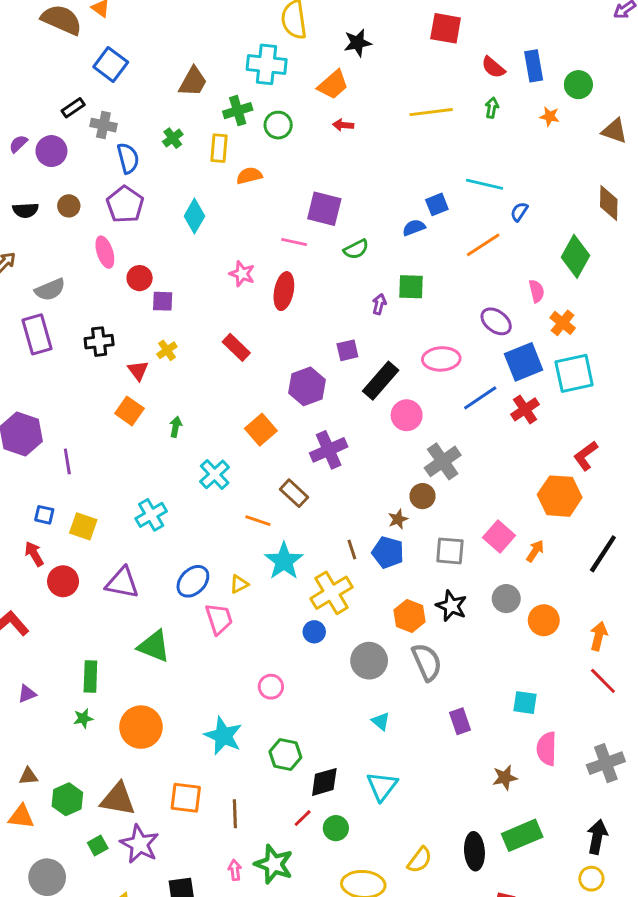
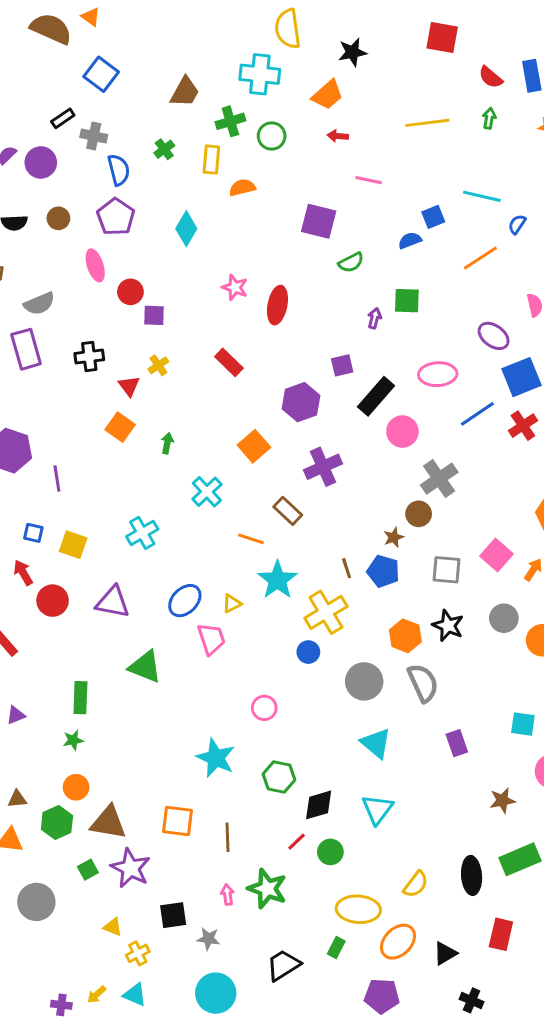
pink line: (294, 242) -> (369, 180), moved
cyan triangle: (381, 721) -> (376, 743), size x1.6
orange circle: (141, 727) -> (76, 787), moved, size x0.6

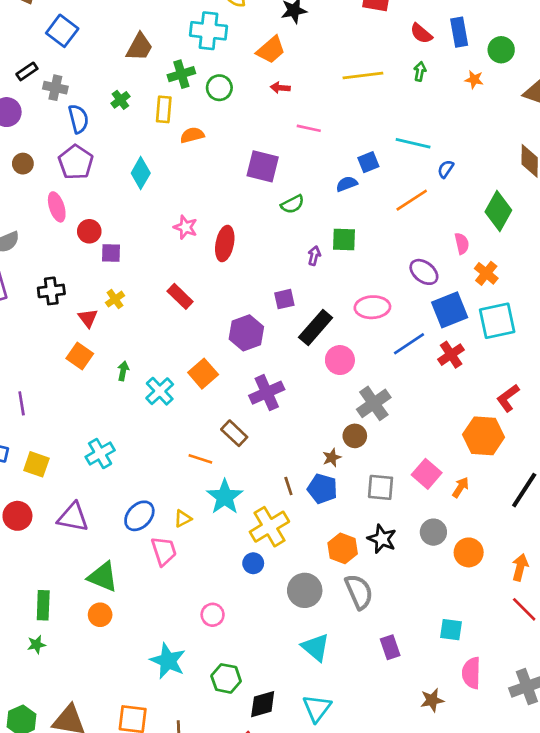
cyan cross: (207, 492) -> (160, 391), moved
orange circle: (76, 787) -> (100, 615), moved

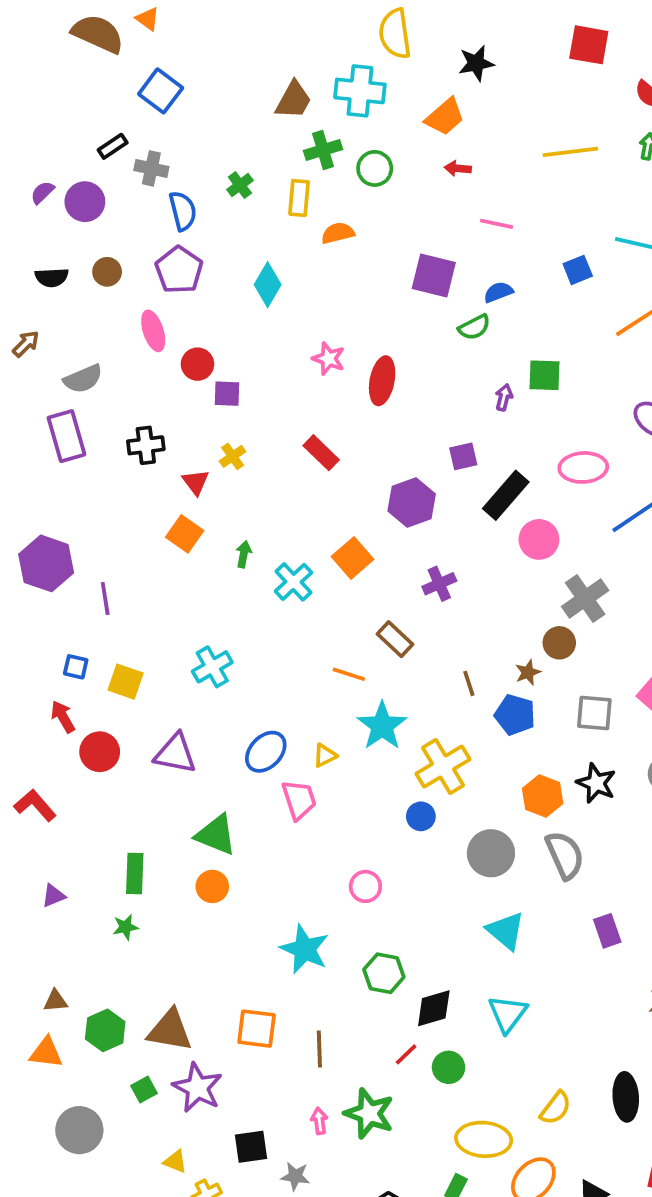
brown trapezoid: (139, 47) -> (293, 100), moved
blue semicircle: (347, 184) -> (498, 292), moved
purple cross: (267, 393) -> (439, 584), size x0.7
brown line: (288, 486) -> (469, 683), moved

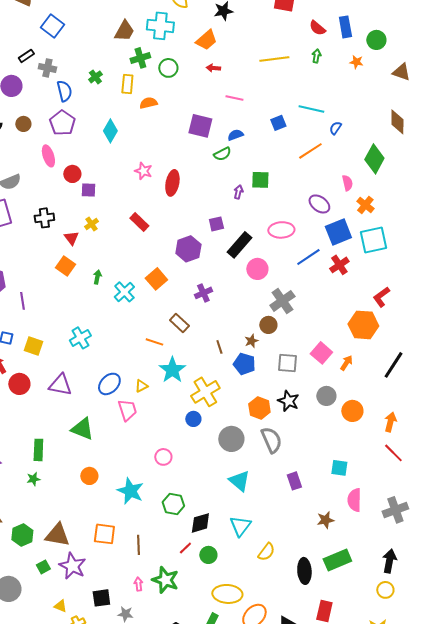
orange circle: (212, 886) -> (89, 476), moved
yellow semicircle: (556, 1108) -> (266, 552), moved

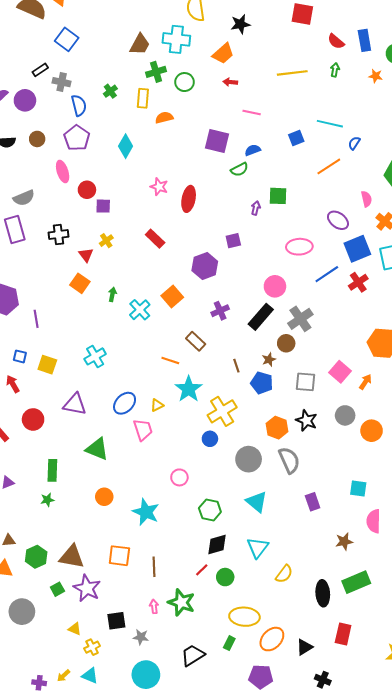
black rectangle: (239, 245) -> (261, 317), moved
red circle: (19, 384) -> (33, 419), moved
green hexagon: (173, 504) -> (210, 510), moved

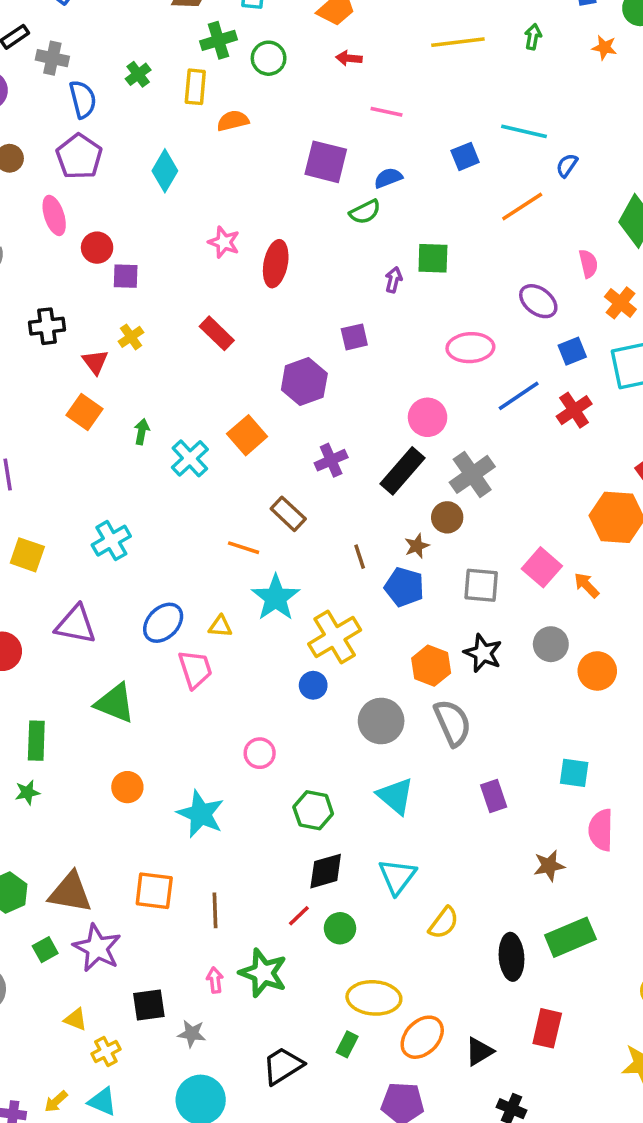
blue square: (357, 249) -> (572, 351), size x0.6
orange arrow: (365, 382) -> (587, 585), turned -77
yellow triangle: (157, 405) -> (220, 626), turned 32

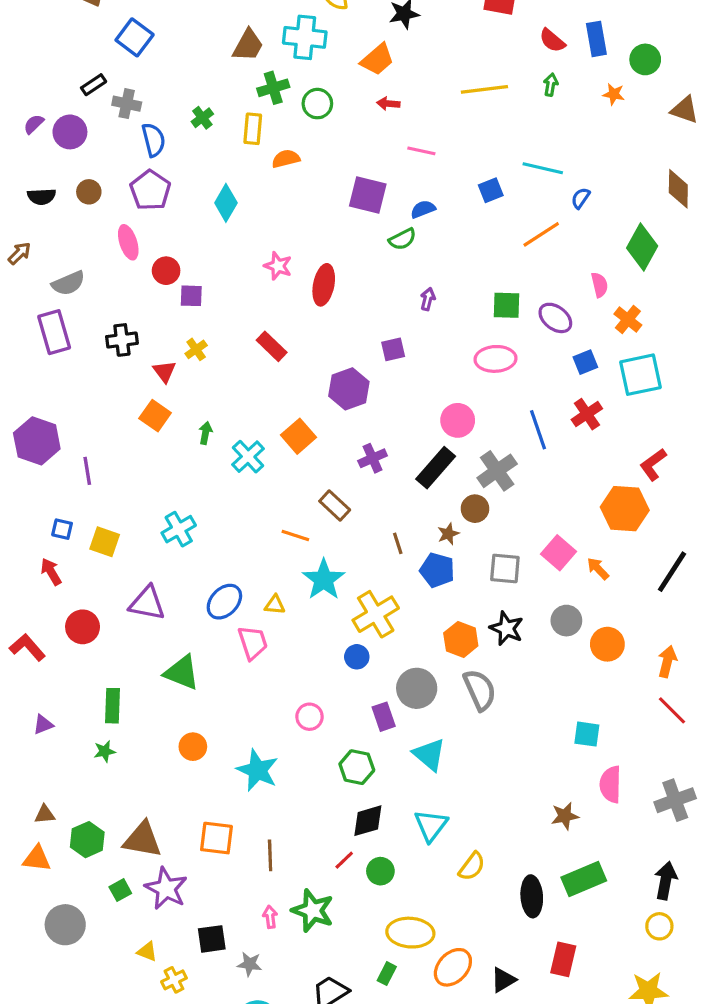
green square: (433, 258) -> (507, 305), moved
blue line: (519, 396) -> (538, 430), moved, turned -75
purple rectangle: (494, 796) -> (384, 717), moved

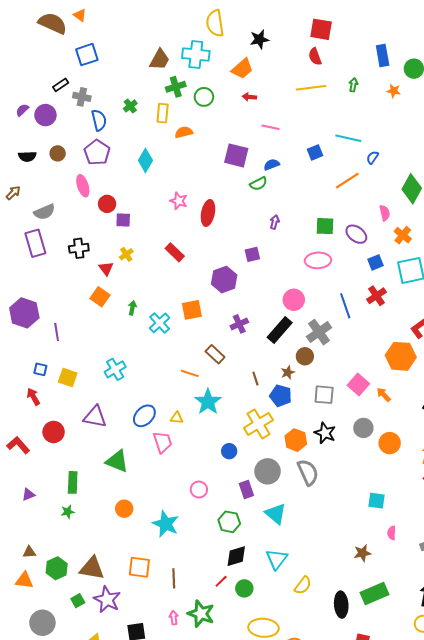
blue square: (135, 37) -> (87, 55), turned 35
red semicircle: (552, 41) -> (315, 57), moved, turned 30
orange square: (298, 436) -> (192, 310), turned 30
yellow cross: (376, 614) -> (258, 424), moved
pink semicircle: (611, 784) -> (392, 533), size x0.6

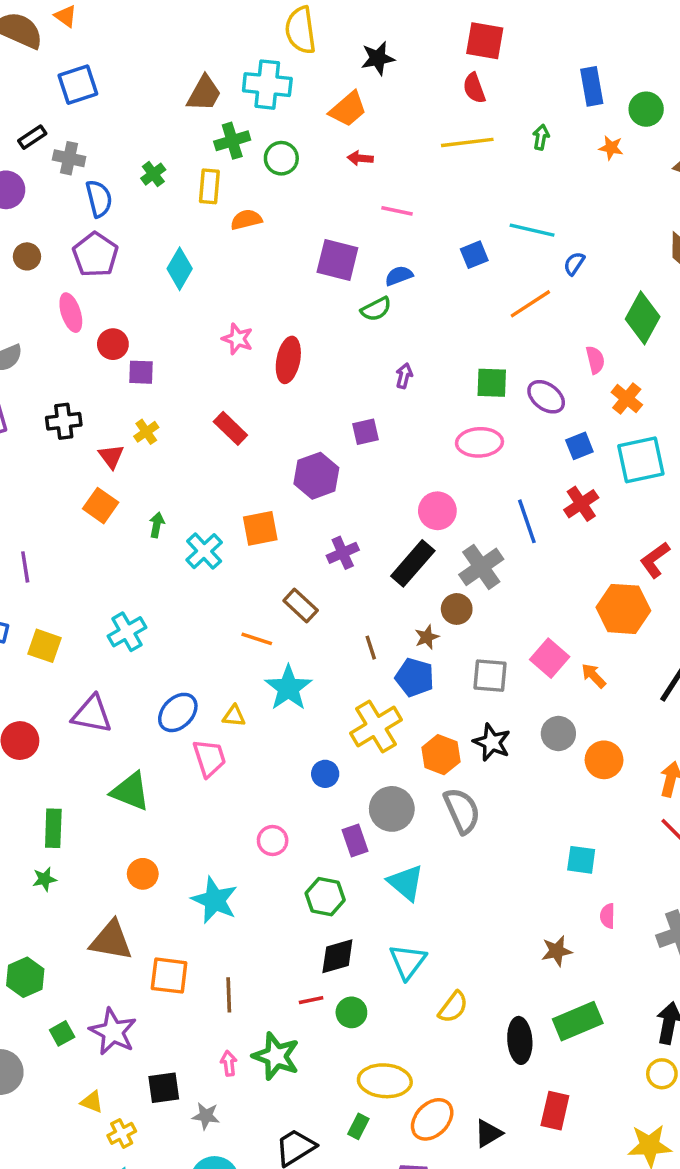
brown triangle: (92, 568) -> (111, 940), moved
red line: (221, 581) -> (311, 1000), turned 32

